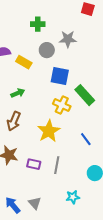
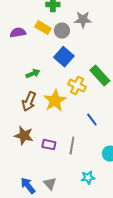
yellow rectangle: (24, 62) -> (43, 28), moved
blue square: (60, 76) -> (64, 57), moved, turned 30
yellow star: (49, 131) -> (55, 101), moved
blue line: (86, 139) -> (92, 120), moved

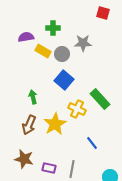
purple semicircle: (18, 33) -> (26, 37), moved
green arrow: (33, 74) -> (33, 97), turned -80

